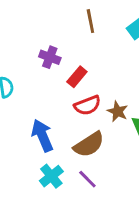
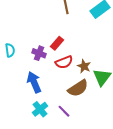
purple cross: (50, 57) -> (39, 53), moved
brown semicircle: (89, 145) -> (78, 88), moved

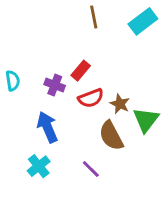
brown semicircle: (78, 88) -> (111, 136), turned 95
cyan cross: (40, 109) -> (39, 166), moved

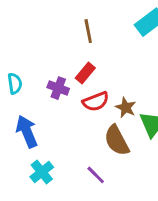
brown line: (94, 17) -> (88, 31), moved
blue arrow: (47, 127) -> (27, 131), moved

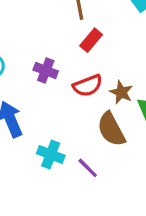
red rectangle: (85, 73) -> (91, 40), moved
cyan cross: (42, 172) -> (51, 154), moved, turned -30

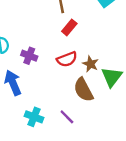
purple cross: (46, 70) -> (29, 56), moved
cyan cross: (51, 154) -> (34, 117), moved

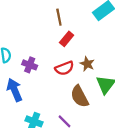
brown star: (90, 64) -> (87, 64), moved

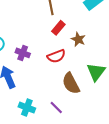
brown star: (87, 64) -> (78, 39), moved

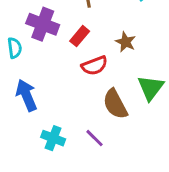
red rectangle: (58, 28) -> (80, 36), moved
purple cross: (23, 53) -> (43, 24), moved, size x1.5

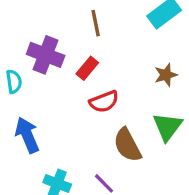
brown star: (126, 42) -> (166, 75), moved, turned 30

